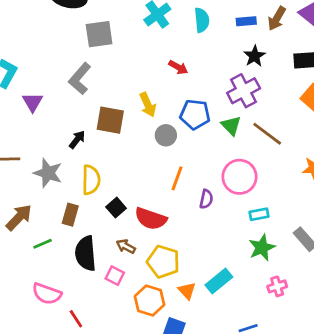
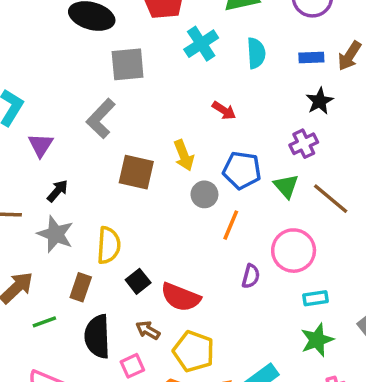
purple cross: (244, 91) -> (304, 144), size x0.7
black arrow: (77, 140) -> (58, 191), moved
orange line: (177, 178) -> (231, 225), moved
pink square: (115, 276) -> (132, 366), turned 36

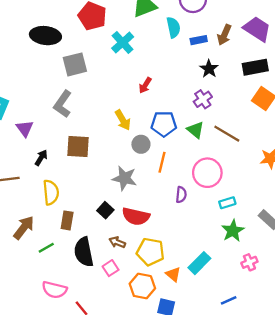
cyan semicircle: (256, 53) -> (173, 27), moved
red arrow: (224, 111) -> (145, 85), turned 98
brown square: (136, 172) -> (78, 146), moved
gray star: (55, 234) -> (124, 178), moved
yellow semicircle: (109, 245) -> (51, 192), moved

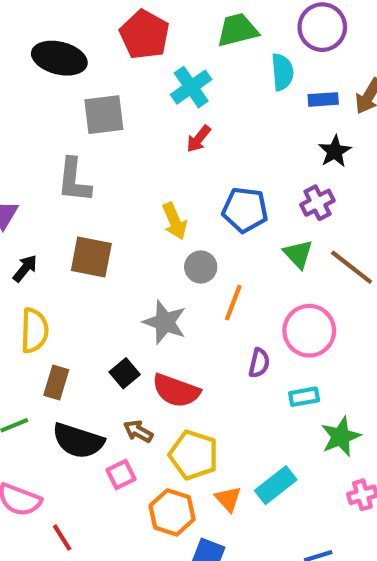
red arrow: (145, 85) -> (199, 139), moved
gray L-shape: (63, 104) -> (74, 180), turned -36
blue pentagon: (164, 124) -> (245, 210), moved
cyan rectangle: (227, 203) -> (304, 397), moved
black semicircle: (84, 252) -> (78, 441), turned -68

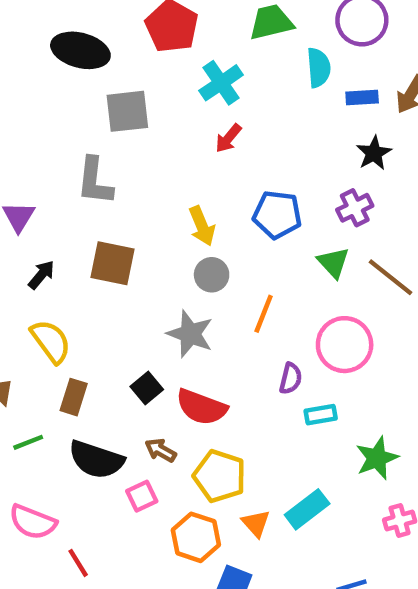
gray circle: (201, 267) -> (212, 275), moved
yellow semicircle: (34, 331) -> (51, 341), turned -39
cyan rectangle: (304, 397) -> (321, 415), moved

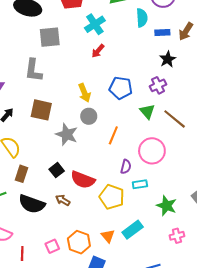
gray star: (190, 334) -> (67, 134), moved
green star: (377, 458) -> (167, 206), turned -30
yellow pentagon: (220, 476) -> (112, 197), moved
pink square: (142, 496) -> (52, 246), moved
red line: (78, 563) -> (22, 253), turned 32

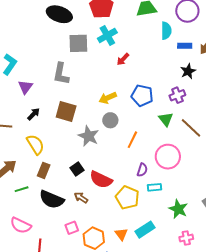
cyan cross: (95, 24) -> (107, 35), moved
yellow arrow: (84, 93) -> (108, 98), turned 84
pink square: (52, 246) -> (72, 228), moved

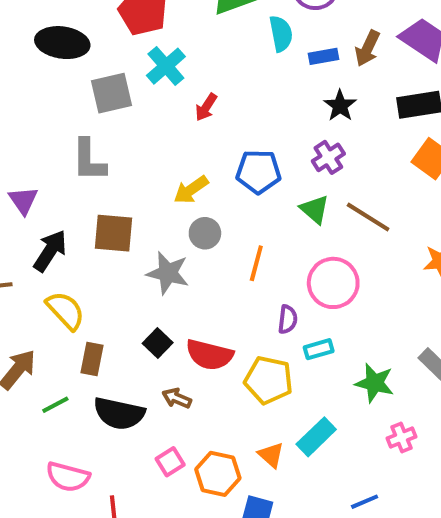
black arrow: (34, 114) -> (50, 251), size x1.5

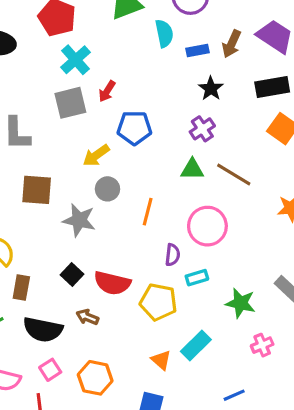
gray square: (111, 93) -> (70, 103), moved
blue pentagon: (258, 172) -> (134, 128), moved
green triangle: (315, 209) -> (192, 169), turned -40
pink square: (170, 462) -> (50, 370), moved
orange hexagon: (218, 474) -> (95, 378), moved

